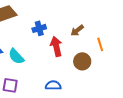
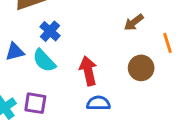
blue cross: (39, 28) -> (50, 31), moved, turned -32
red arrow: (56, 46) -> (88, 71), moved

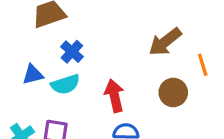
brown arrow: (134, 22) -> (165, 42), size x1.5
cyan semicircle: (44, 61) -> (65, 84), turned -65

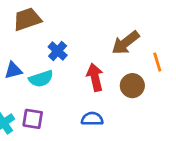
blue cross: (72, 52) -> (58, 51), moved
red arrow: (114, 96) -> (95, 77), moved

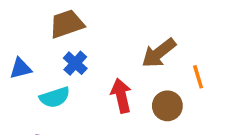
brown trapezoid: (27, 19) -> (67, 24), moved
blue triangle: (13, 70) -> (21, 68), moved

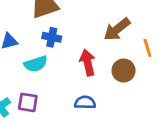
blue cross: (75, 63) -> (52, 37), turned -30

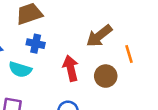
cyan semicircle: (36, 64) -> (20, 70), turned 35

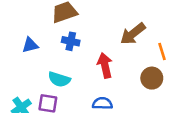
cyan semicircle: (20, 70) -> (59, 79), moved
brown circle: (106, 76) -> (152, 78), moved

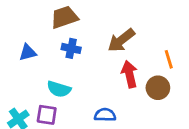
brown arrow: (133, 34) -> (121, 40), moved
red arrow: (105, 65) -> (129, 74), moved

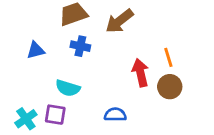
brown arrow: (121, 40) -> (119, 21), moved
orange line: (169, 59) -> (168, 57), moved

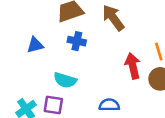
brown arrow: (119, 21) -> (113, 18), turned 92

